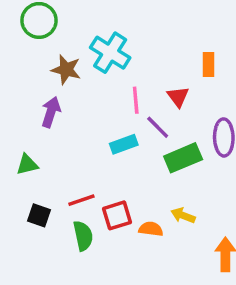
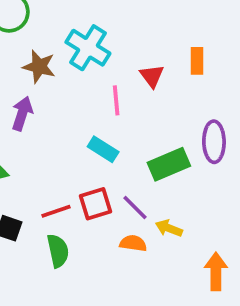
red triangle: (178, 97) -> (152, 76), moved
purple line: (158, 127) -> (135, 208), moved
cyan rectangle: (124, 144) -> (103, 149), turned 52
red square: (117, 215) -> (95, 204), moved

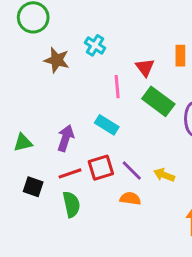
cyan cross: (88, 48) -> (95, 45), size x0.6
purple arrow: (22, 114) -> (66, 138), moved
green rectangle: (169, 164) -> (158, 101), moved, turned 60
yellow arrow: (169, 228) -> (164, 175), moved

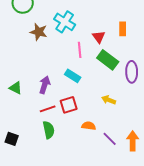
cyan cross: (95, 45) -> (65, 22), size x1.5
green triangle: (23, 143) -> (16, 88), turned 40
purple line: (132, 171) -> (110, 139), moved
yellow arrow: (164, 175) -> (109, 100), moved
black square: (33, 187) -> (12, 139), moved

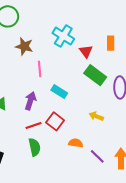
cyan cross: (65, 22) -> (63, 36), moved
pink line: (80, 50) -> (40, 69), moved
red square: (69, 105) -> (55, 121), turned -36

